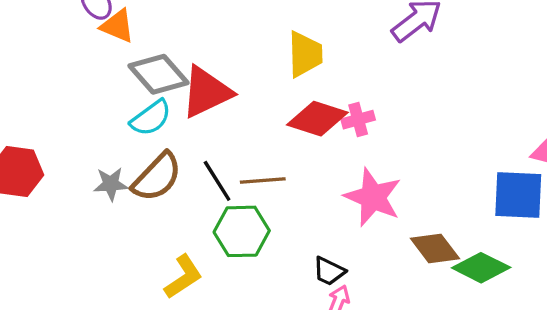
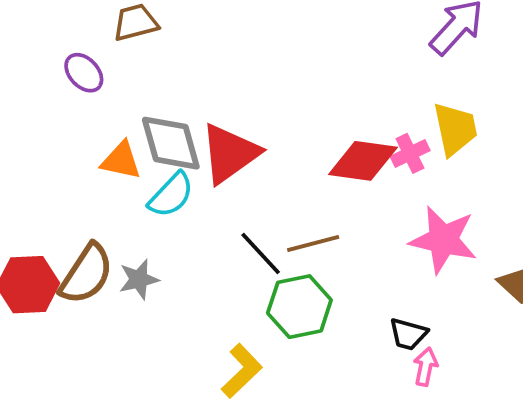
orange triangle: (117, 26) -> (121, 160), moved
yellow trapezoid: (305, 54) -> (455, 129), moved
gray diamond: (158, 74) -> (171, 143), turned 36
brown semicircle: (157, 177) -> (86, 274), moved

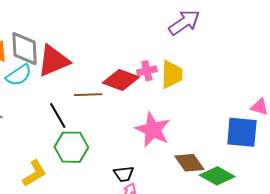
pink cross: (410, 153) -> (147, 71), moved
brown line: (313, 244) -> (88, 95), moved
black trapezoid: (408, 334) -> (124, 174), turned -35

